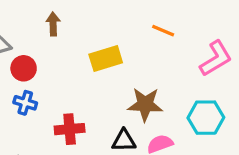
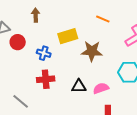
blue cross: (25, 103) -> (44, 53), moved
brown star: (145, 104) -> (92, 51), moved

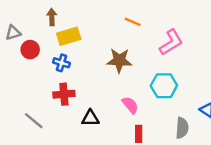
yellow rectangle: (68, 36) -> (69, 36), moved
black triangle: (79, 86) -> (90, 118), moved
pink semicircle: (101, 88) -> (130, 105), turned 70

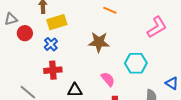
pink L-shape: (171, 42) -> (157, 27), moved
blue cross: (61, 63) -> (51, 44), turned 32

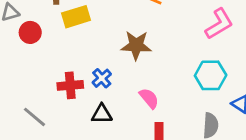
blue cross: (51, 44) -> (102, 78), moved
cyan hexagon: (136, 63) -> (211, 75), moved

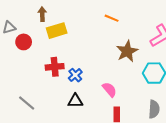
brown star: (136, 45) -> (127, 51), moved, turned -30
red cross: (70, 85) -> (55, 67), moved

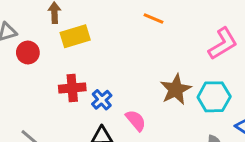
brown star: (127, 51) -> (176, 89), moved
pink semicircle: (109, 90) -> (136, 120), moved

